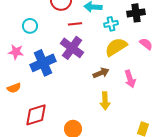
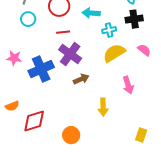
red line: (75, 24) -> (63, 32), moved
cyan circle: (30, 26) -> (28, 19), moved
brown arrow: (101, 73) -> (81, 79), moved
orange semicircle: (14, 88) -> (12, 106), moved

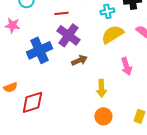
pink star: (14, 58) -> (12, 25), moved
orange circle: (71, 135) -> (103, 116), moved

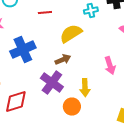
yellow semicircle: (112, 34) -> (71, 34), moved
purple cross: (68, 35) -> (52, 83), moved
orange circle: (103, 116) -> (72, 107), moved

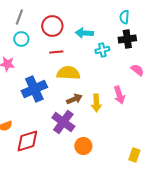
yellow semicircle: (71, 34) -> (68, 73), moved, turned 35
pink arrow: (110, 66) -> (119, 95), moved
yellow arrow: (85, 88) -> (96, 103), moved

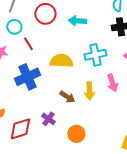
cyan cross: (102, 50) -> (95, 55), moved, size x1.5
red line: (56, 52) -> (28, 44), moved, turned 64
brown arrow: (74, 99) -> (67, 97), moved, turned 56
purple cross: (63, 122) -> (48, 119), moved, size x0.6

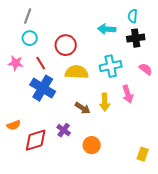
red circle: (45, 14) -> (66, 45), moved
cyan arrow: (77, 21) -> (107, 29), moved
red line: (28, 44) -> (41, 63), moved
blue cross: (27, 77) -> (43, 88), turned -35

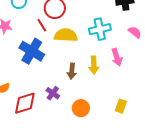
red line: (41, 63) -> (42, 25), moved
brown arrow: (83, 108) -> (72, 71), turned 63
yellow rectangle: (143, 154) -> (121, 106), moved

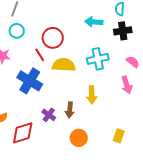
pink arrow: (117, 57) -> (127, 85), moved
brown arrow: (72, 71) -> (70, 110), moved
purple cross: (53, 93) -> (49, 115), moved

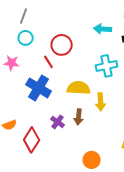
yellow semicircle: (64, 65) -> (79, 88), moved
red diamond: (23, 133) -> (32, 140), turned -40
orange circle: (79, 138) -> (92, 160), moved

